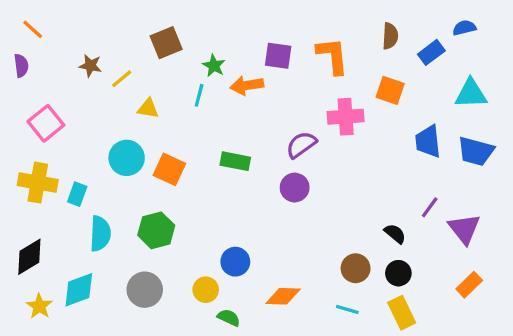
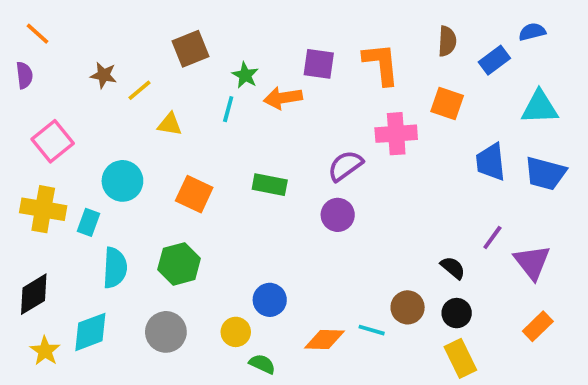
cyan circle: (127, 158) -> (122, 181), moved
cyan line: (347, 309) -> (372, 330), moved

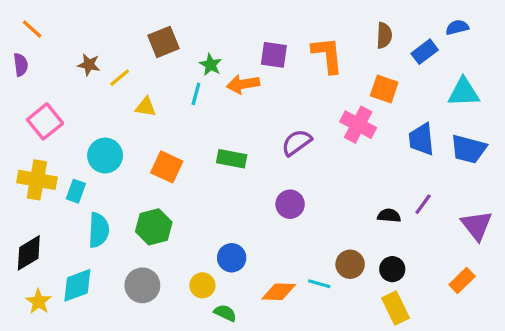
pink cross: (396, 134) -> (358, 125), moved, turned 32
purple circle: (338, 215) -> (290, 204), moved
purple triangle: (532, 262) -> (477, 225), moved
black semicircle: (453, 268) -> (389, 216), moved, turned -35

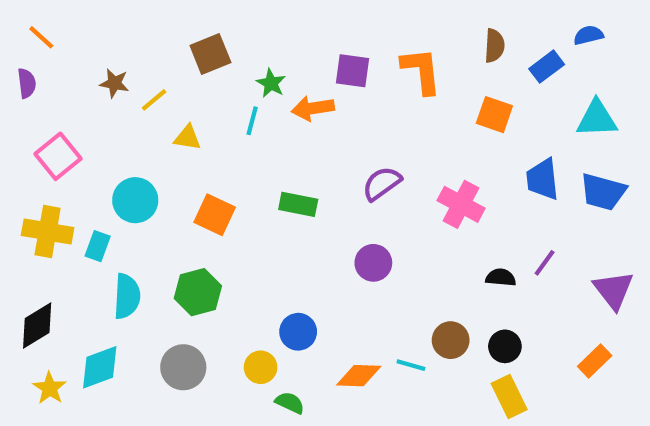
pink cross: (358, 125) -> (461, 204), moved

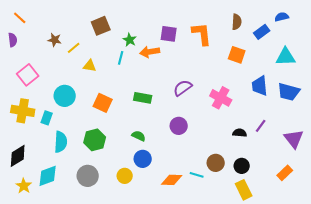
green semicircle: (290, 403) -> (139, 136), moved

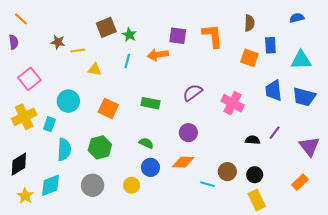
blue rectangle: (262, 32) -> (270, 45), moved, turned -56
green star: (130, 40) -> (129, 35), moved
yellow line: (74, 48) -> (78, 51), turned 32
yellow cross: (23, 111) -> (24, 117), turned -35
orange diamond: (172, 180) -> (183, 162), moved

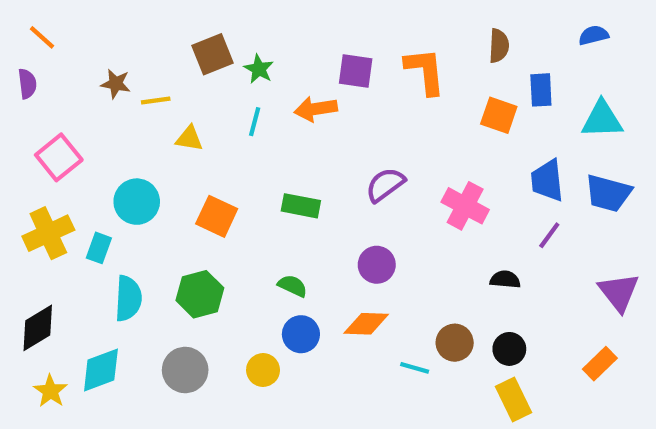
purple line: (275, 133) -> (549, 235), moved

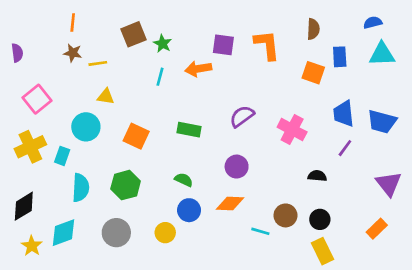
orange line: (42, 37) -> (73, 22), moved, turned 54
cyan triangle: (602, 119) -> (382, 54), moved
yellow triangle: (189, 138) -> (106, 96), moved

